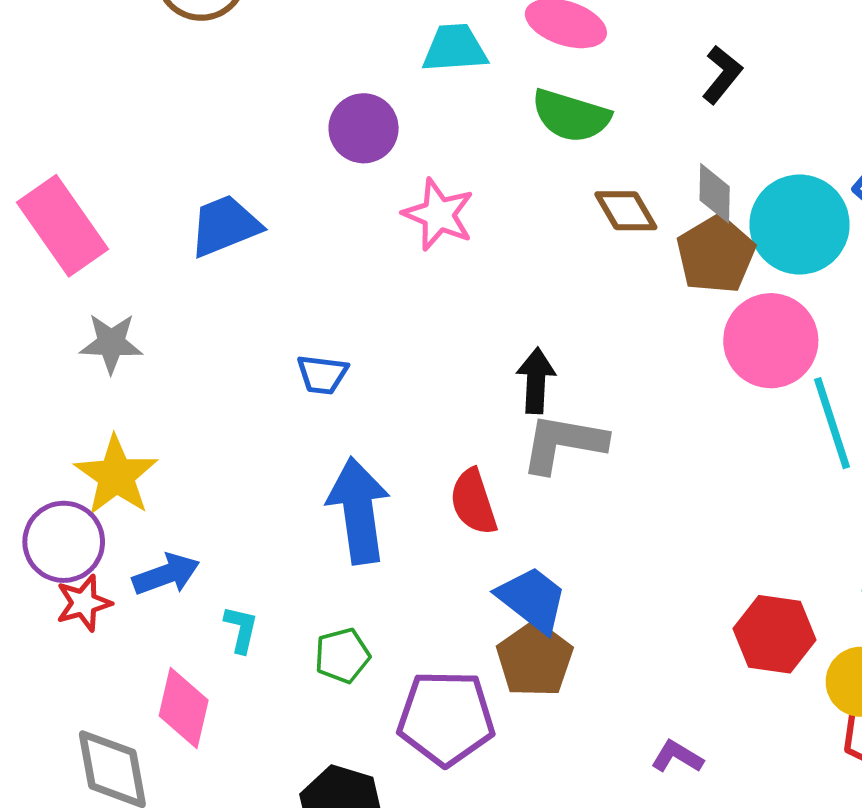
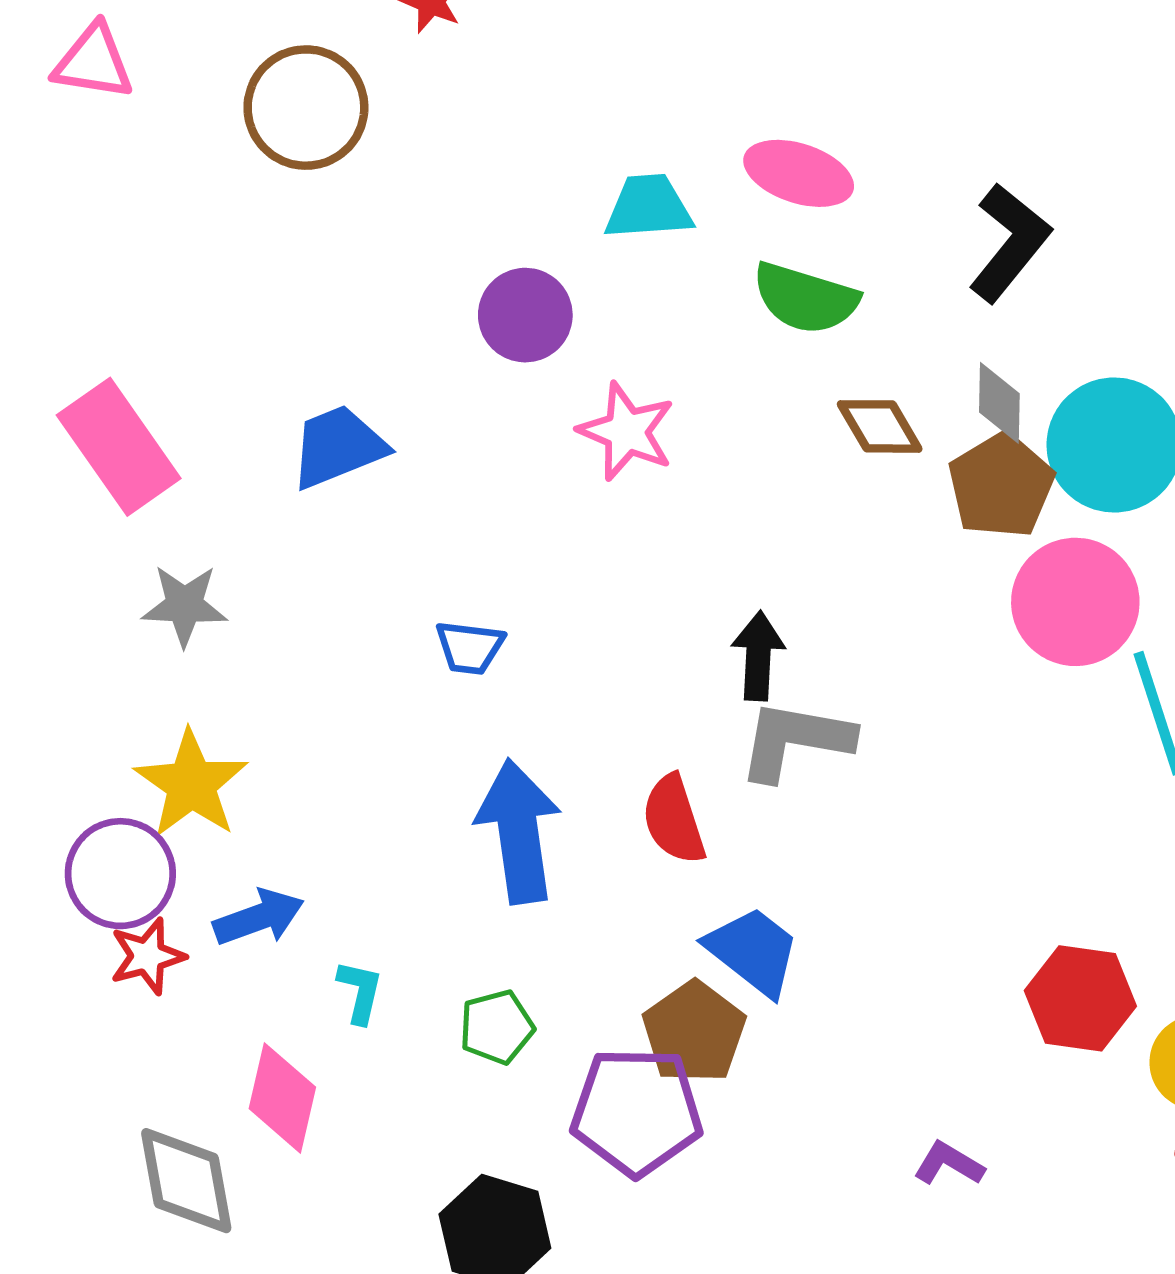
black L-shape: (722, 75) -> (1010, 243), size x1.5
brown pentagon: (535, 659) -> (694, 1032), moved

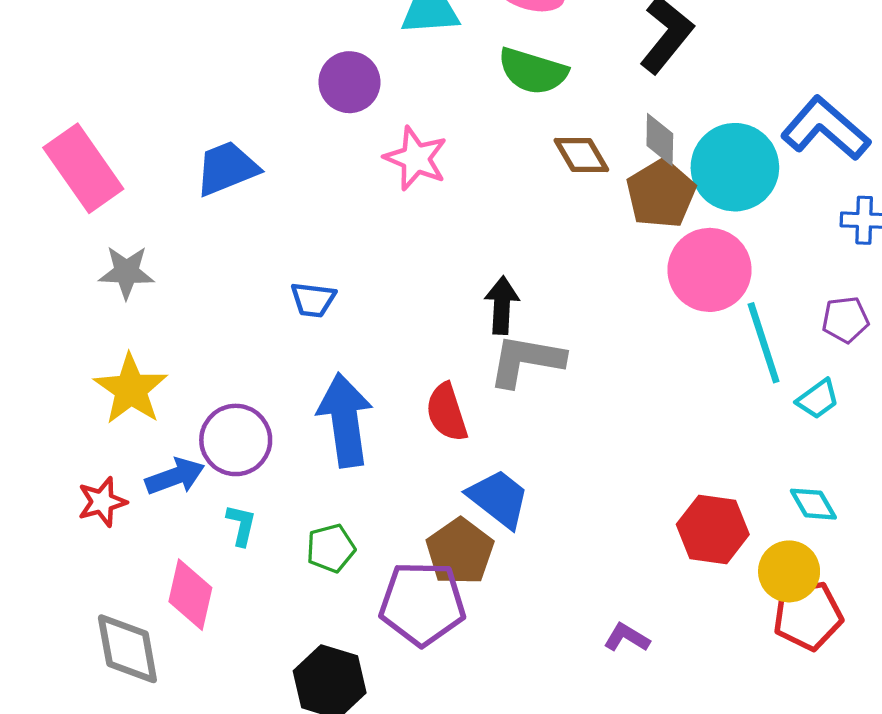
purple circle: (120, 874) -> (236, 440), moved

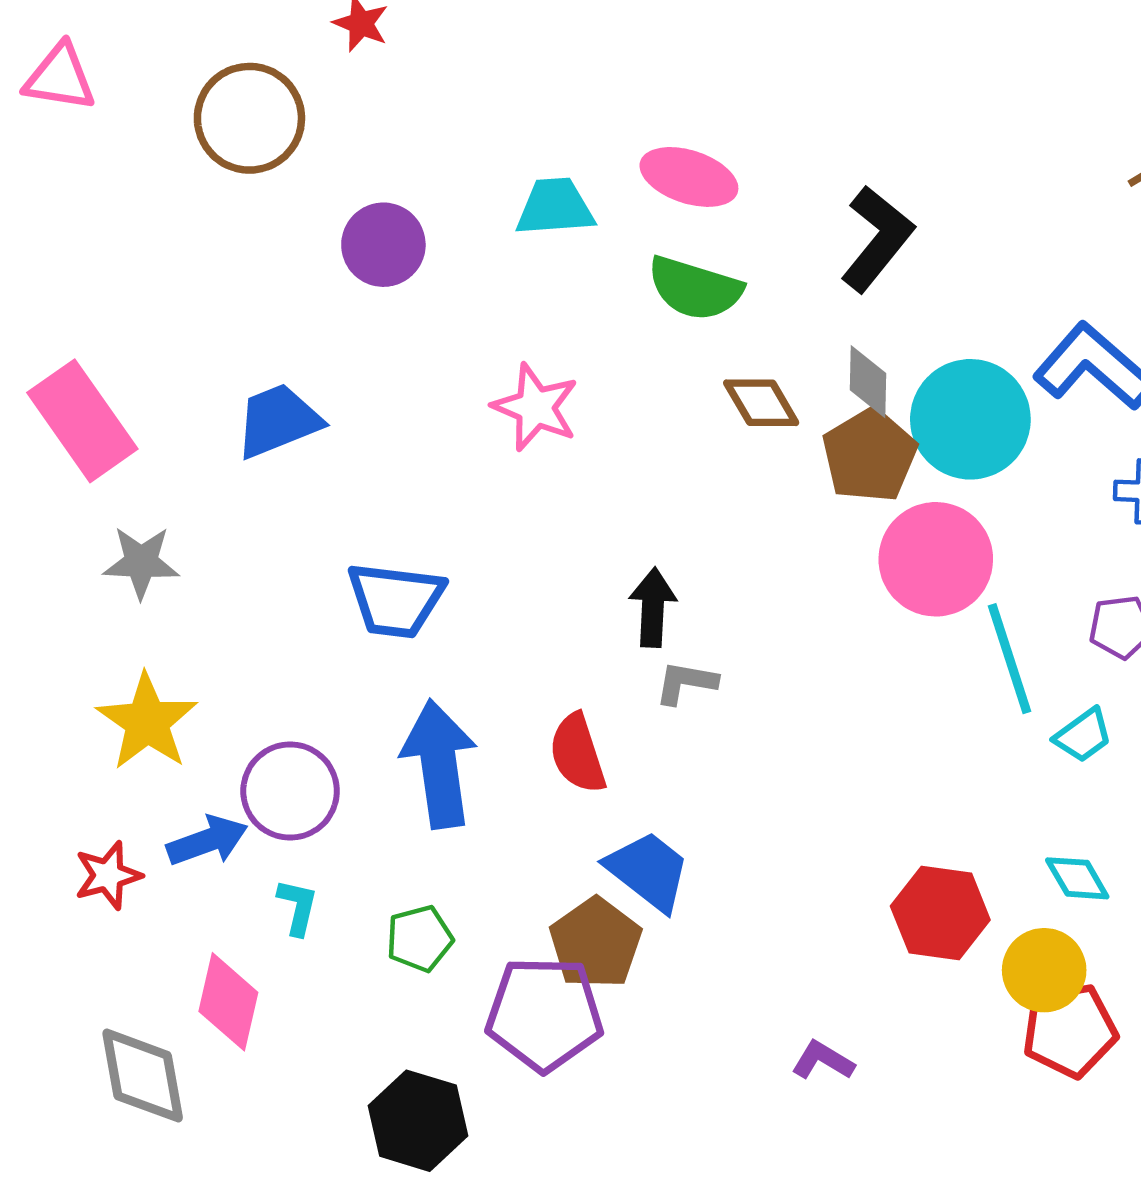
purple circle: (349, 82) -> (383, 245), moved
blue trapezoid: (313, 300) -> (395, 600), size x1.6
gray L-shape: (526, 360) -> (686, 683), size x0.6

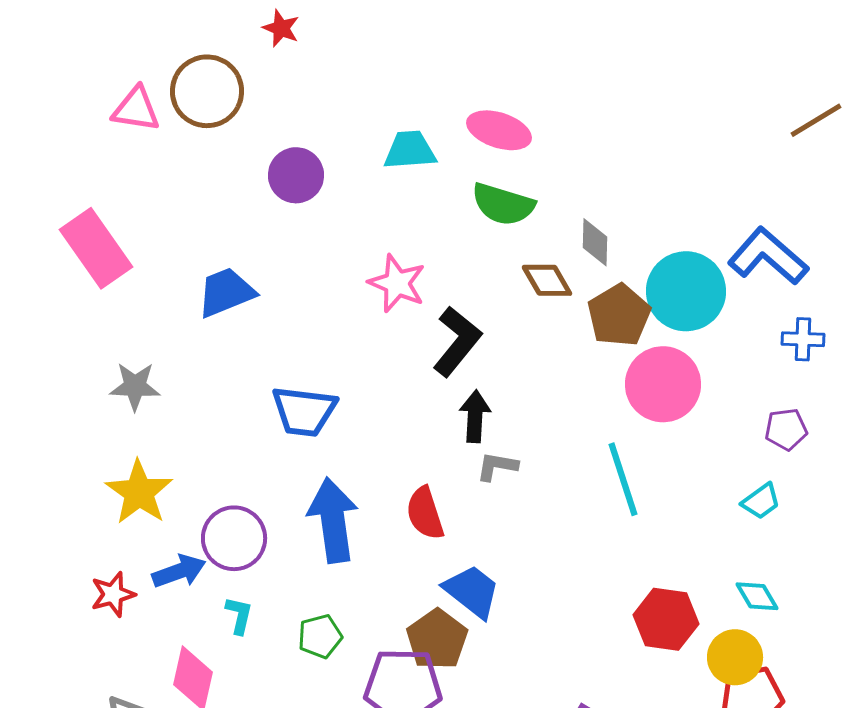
pink triangle: (60, 78) -> (136, 109), moved
black L-shape: (877, 239) -> (457, 341), moved
gray diamond: (868, 382) -> (595, 242), moved
pink rectangle: (82, 421) -> (96, 248), moved
cyan line: (1010, 659) -> (623, 479), moved

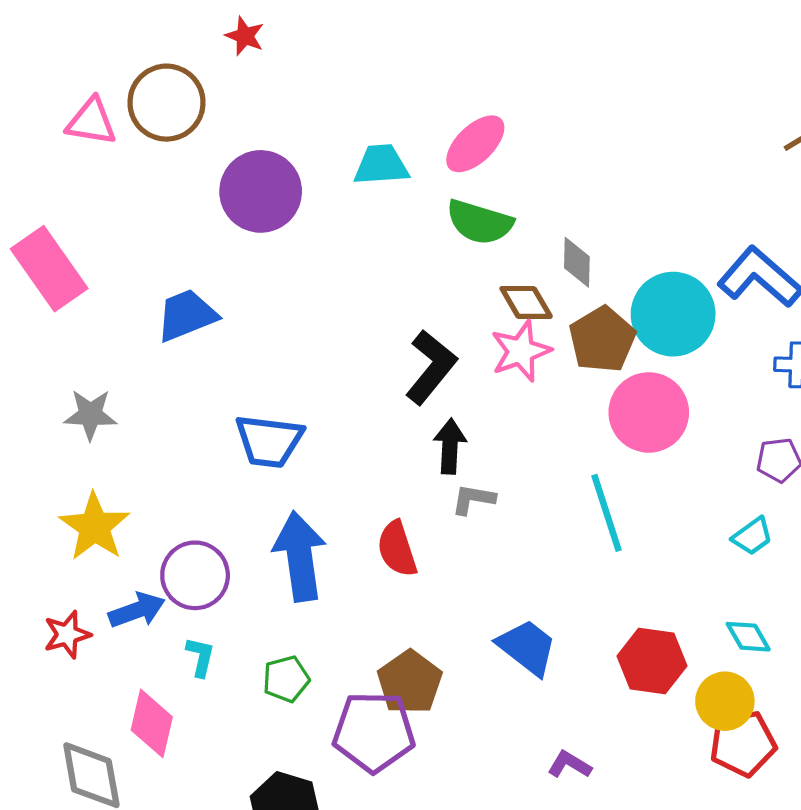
pink ellipse: (499, 130) -> (475, 144), turned -62
purple circle: (296, 175) -> (261, 191), size x1.4
pink star: (397, 283) -> (521, 351), moved, turned 30
blue trapezoid: (472, 591) -> (527, 647), moved

